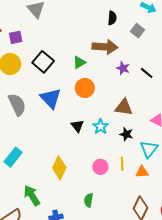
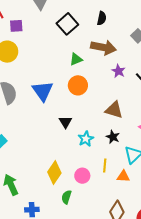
black semicircle: (112, 18) -> (102, 18), moved
black square: (43, 62) -> (67, 24), moved
cyan star: (101, 127) -> (86, 139), moved
pink circle: (100, 167) -> (82, 176), moved
yellow diamond: (59, 168) -> (54, 173), moved

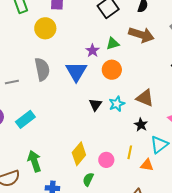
purple star: (119, 71) -> (92, 51), moved
cyan star: (86, 139) -> (117, 104), moved

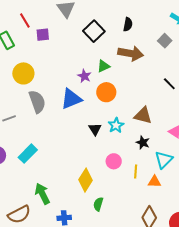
yellow circle: (45, 28) -> (23, 73), moved
blue triangle: (76, 71) -> (71, 99), turned 45
pink circle: (106, 160) -> (114, 161), moved

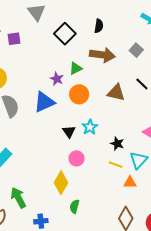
gray square: (165, 41) -> (136, 50), moved
brown triangle: (143, 116) -> (116, 93), moved
pink circle: (114, 161) -> (76, 158), moved
yellow line: (136, 171) -> (116, 165), moved, turned -72

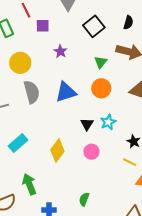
green triangle: (76, 68) -> (101, 62), turned -32
purple star: (57, 79) -> (60, 51), moved
yellow diamond: (61, 183) -> (57, 151), moved

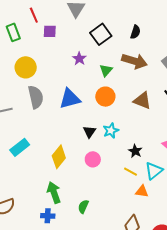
purple star: (60, 51) -> (79, 59), moved
green arrow: (29, 184) -> (54, 192), moved

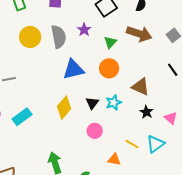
gray semicircle: (36, 97) -> (59, 37), moved
brown triangle: (142, 101) -> (141, 87), moved
black star: (135, 151) -> (146, 112), moved
yellow diamond: (59, 157) -> (64, 108), moved
orange triangle: (142, 191) -> (114, 159), moved

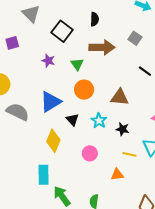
gray semicircle: (59, 37) -> (18, 112), moved, turned -35
black triangle: (92, 103) -> (72, 120), moved
black star: (146, 112) -> (123, 129), moved
cyan rectangle: (22, 117) -> (43, 175), moved, turned -36

